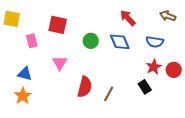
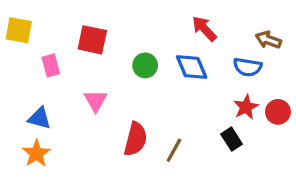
brown arrow: (168, 16) -> (268, 40), moved

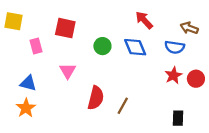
black rectangle: (232, 139) -> (178, 118), moved, turned 35

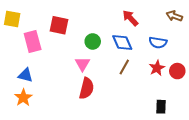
brown arrow: (189, 28) -> (174, 16), moved
pink rectangle: (36, 46) -> (33, 41), size x1.5
pink triangle: (68, 71) -> (82, 64), moved
brown line: (123, 106) -> (124, 67), moved

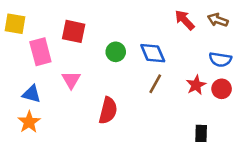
red arrow: (130, 18) -> (185, 20), moved
blue semicircle: (158, 43) -> (220, 59), moved
pink triangle: (82, 64) -> (71, 80), moved

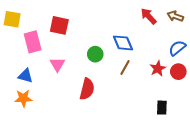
green circle: (116, 52) -> (95, 54), moved
blue semicircle: (220, 59) -> (177, 48), turned 132
orange star: (29, 122) -> (23, 98), turned 30

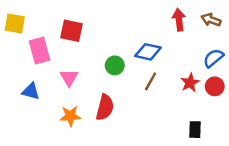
red arrow: (149, 16) -> (179, 20), turned 36
blue diamond: (123, 43) -> (148, 52), turned -55
orange star: (23, 98) -> (70, 116), moved

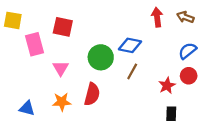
green circle: (115, 65) -> (101, 57), size x1.5
red star: (190, 83) -> (167, 86), moved
blue triangle: (31, 91) -> (27, 108), moved

